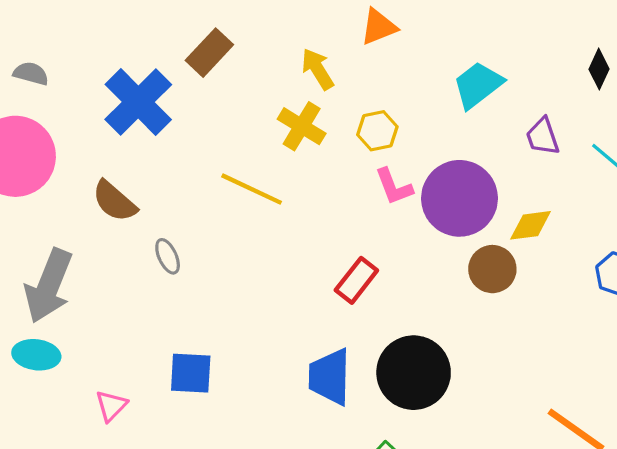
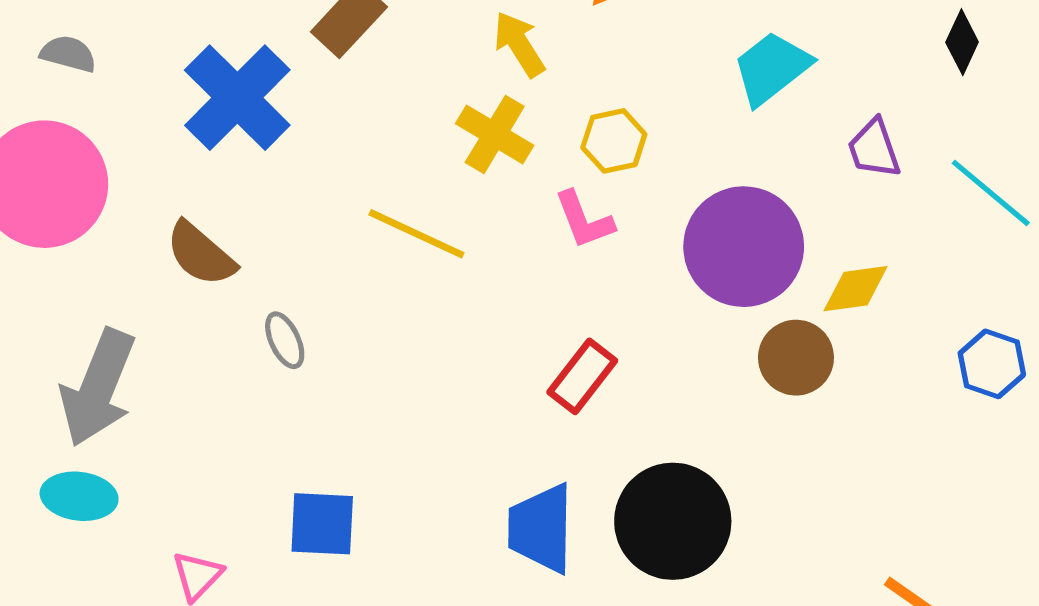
pink L-shape: (394, 187) -> (584, 220), moved

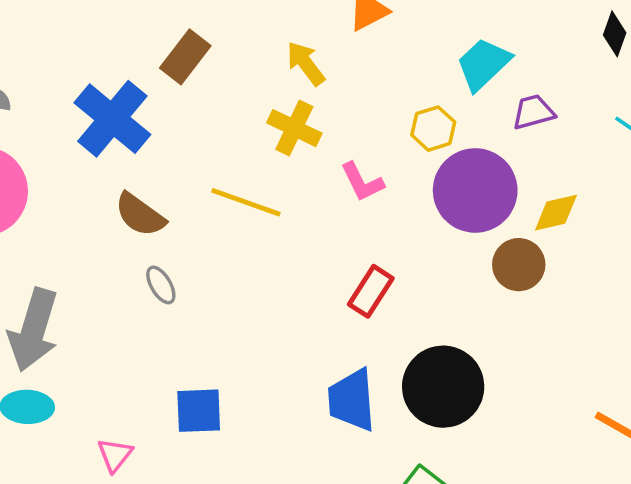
yellow hexagon: (614, 141) -> (433, 129), moved
purple trapezoid: (874, 149) -> (533, 112), moved, turned 99
brown semicircle: (201, 254) -> (140, 215), moved

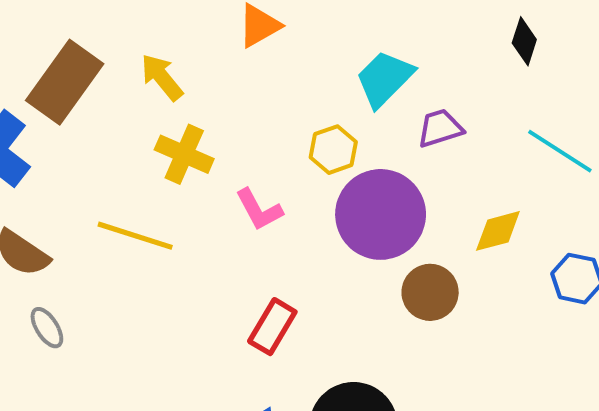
brown rectangle: (185, 57) -> (65, 82), size x1.4
yellow arrow: (306, 63) -> (162, 77), moved
yellow diamond: (556, 213) -> (498, 231), moved

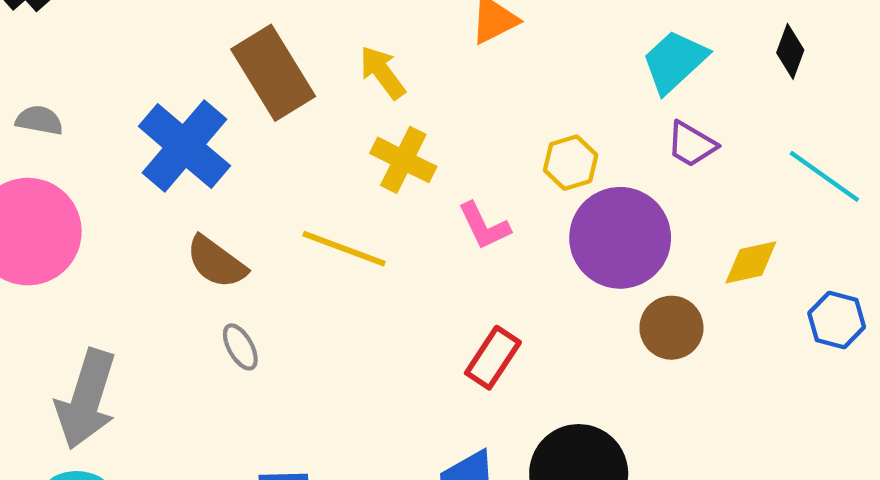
cyan trapezoid: (385, 79) -> (674, 61), moved
brown rectangle: (65, 82) -> (273, 73), turned -70
purple trapezoid: (440, 128) -> (691, 144), turned -135

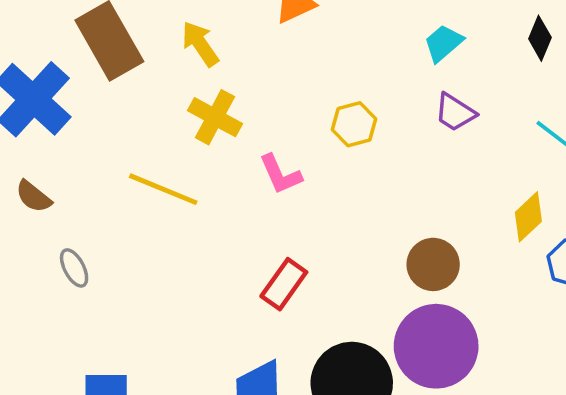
cyan trapezoid: (674, 61) -> (443, 43), size x0.7
purple circle: (620, 238) -> (436, 346), moved
brown semicircle: (216, 262) -> (33, 197), moved, size x0.7
yellow diamond: (751, 262) -> (528, 217), moved, turned -33

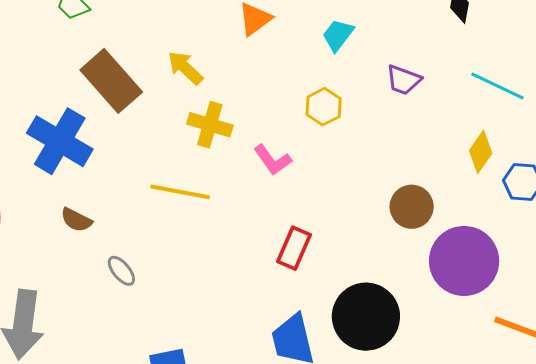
cyan trapezoid: (443, 43) -> (338, 35), moved
purple circle: (436, 346) -> (464, 261), moved

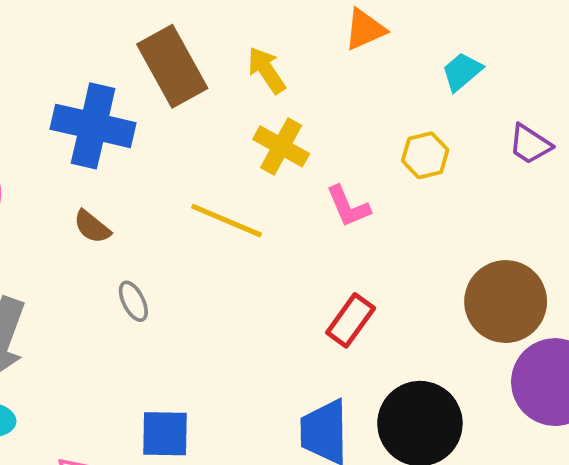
blue cross: (60, 141) -> (93, 126), turned -30
brown circle: (412, 207) -> (506, 302), size x1.5

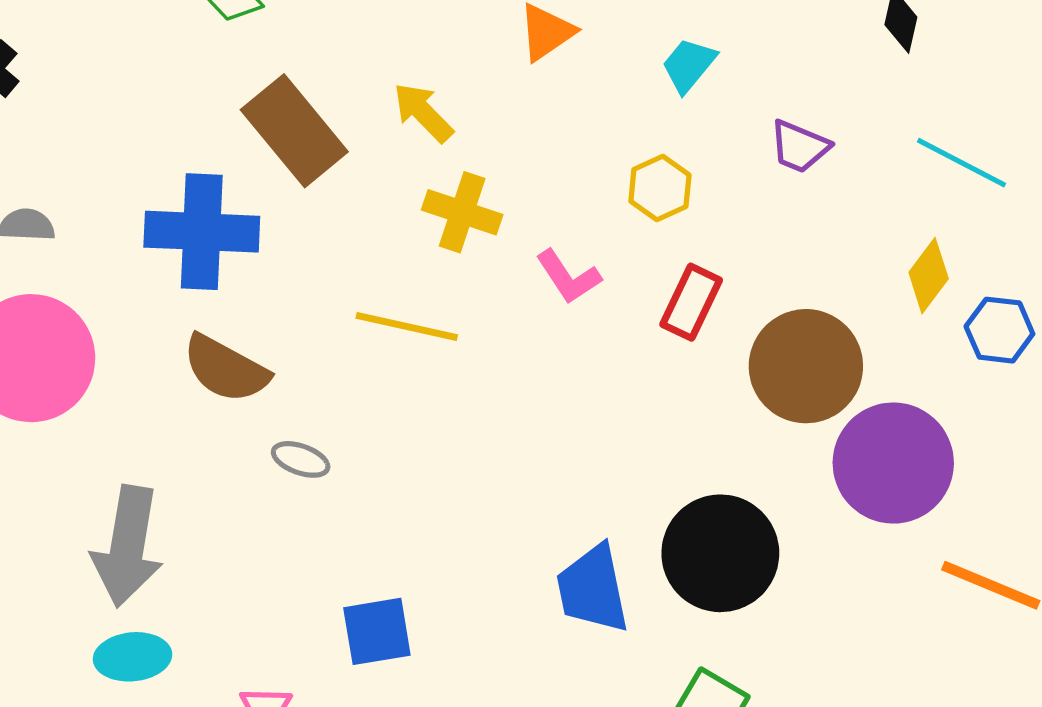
brown semicircle: (92, 227) -> (226, 369), size x1.6
gray ellipse: (133, 301) -> (301, 459), turned -33
red rectangle: (351, 320) -> (691, 302), moved

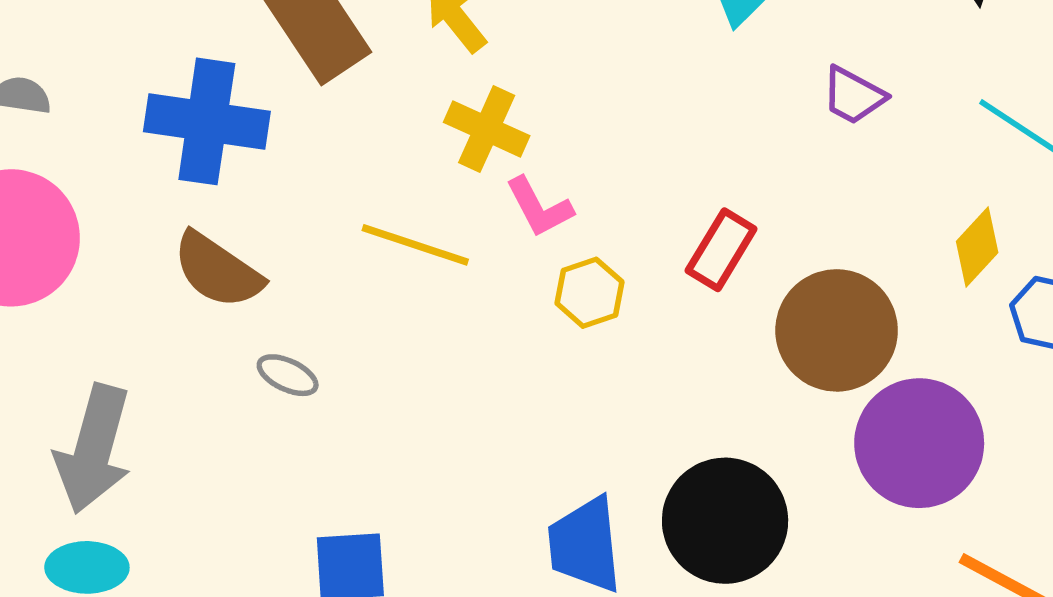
yellow hexagon: (660, 188) -> (590, 293), moved
pink L-shape: (568, 277) -> (539, 207), moved

